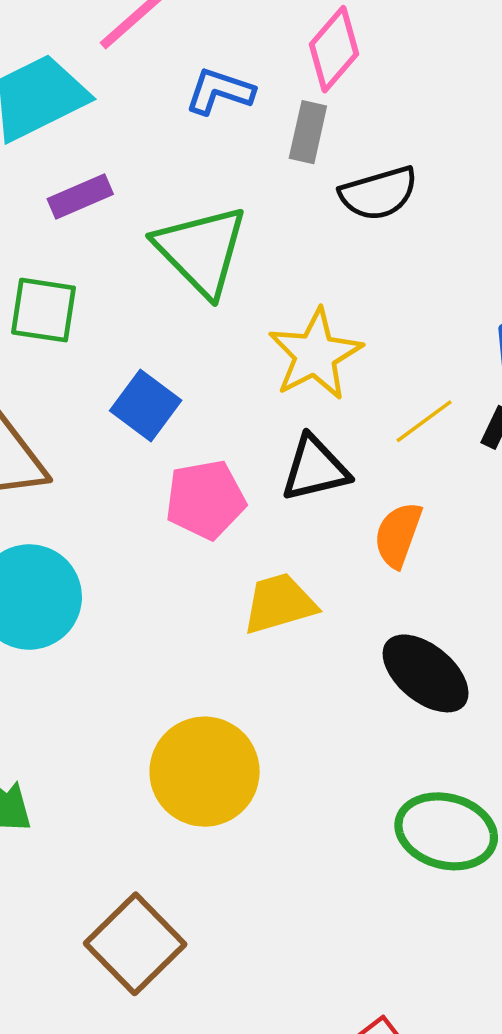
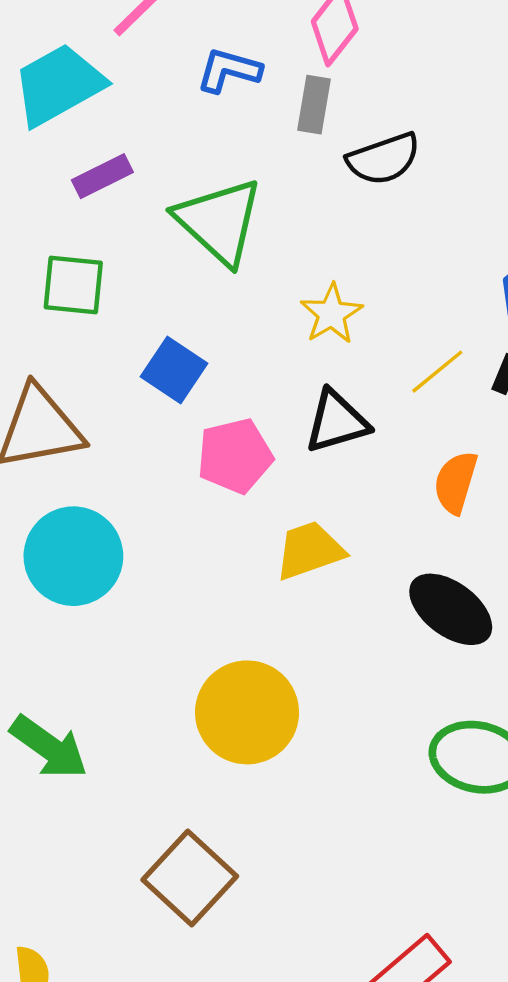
yellow star: (315, 354) -> (331, 314), size x0.7
orange semicircle: (398, 535) -> (456, 482), moved

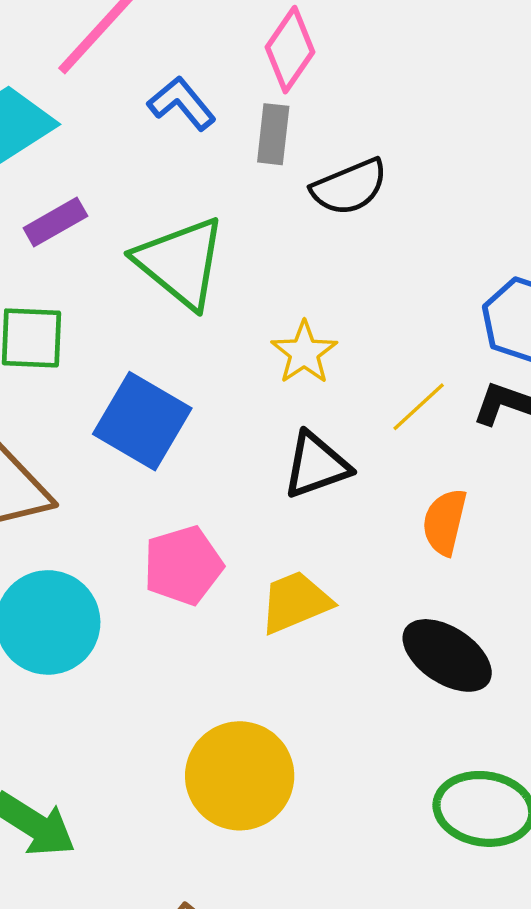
blue L-shape: (229, 70) -> (182, 103), turned 38
blue square: (174, 370) -> (142, 421), size x1.4
pink pentagon: (235, 456) -> (183, 565), moved

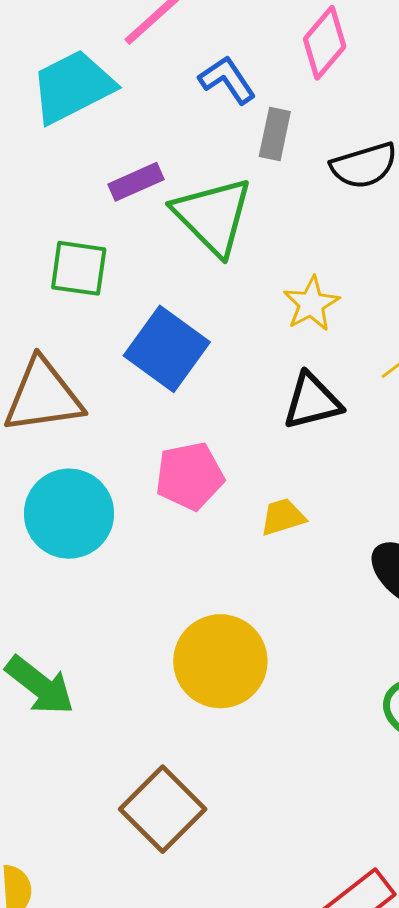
gray rectangle: (273, 134) -> (275, 134), moved
purple rectangle: (55, 222) -> (136, 182), moved
yellow trapezoid: (295, 602) -> (283, 517), size x0.7

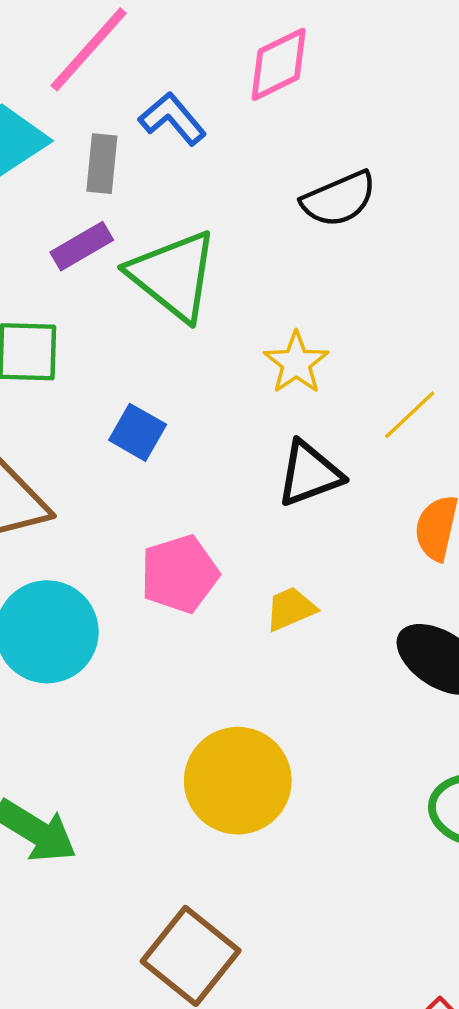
pink diamond: (325, 43) -> (279, 64), turned 30
gray rectangle: (275, 134) -> (102, 164), moved
blue square: (167, 349) -> (138, 432), size x0.6

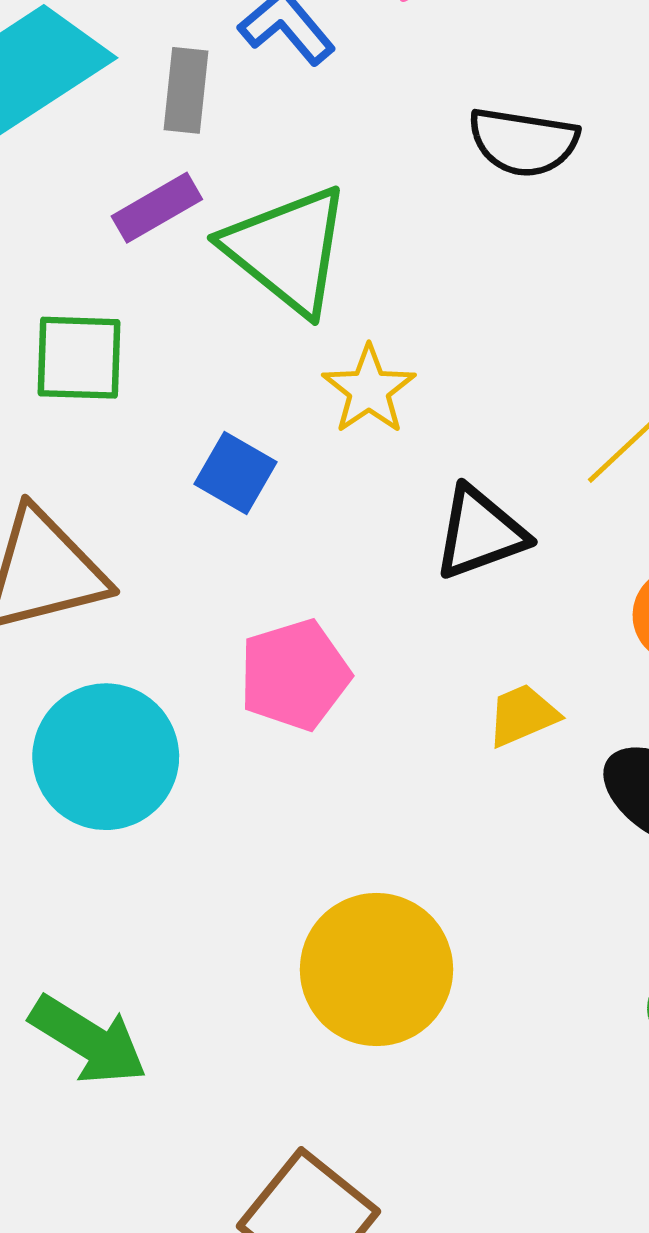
black semicircle: (339, 199) -> (523, 142), turned 32
yellow star: (296, 363) -> (369, 390), moved
yellow trapezoid: (291, 609) -> (523, 715), moved

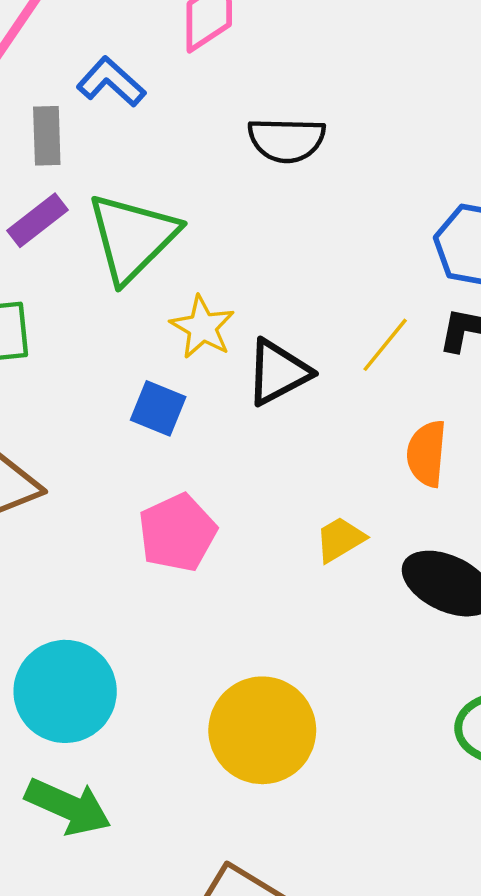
green triangle: (287, 250) -> (132, 237), turned 44
blue square: (236, 473) -> (158, 408), moved
black triangle: (480, 533) -> (278, 372), moved
cyan circle: (106, 757) -> (65, 691), moved

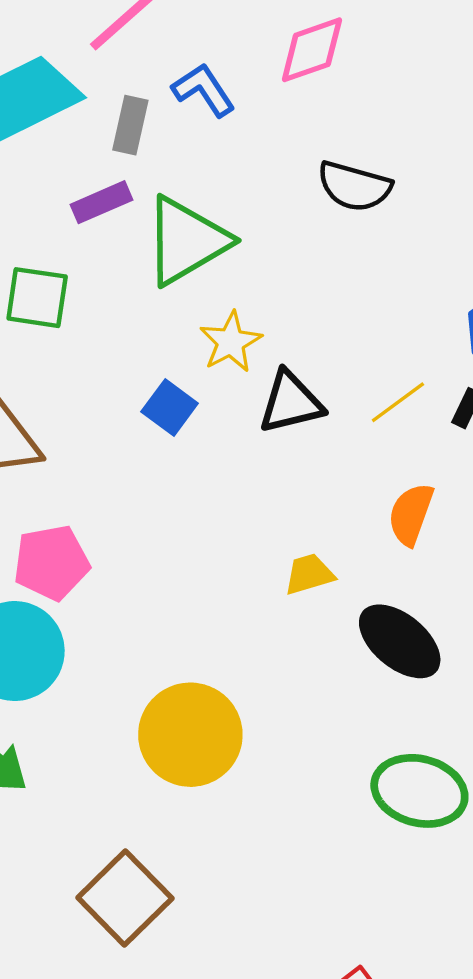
pink pentagon: (177, 533) -> (51, 563), moved

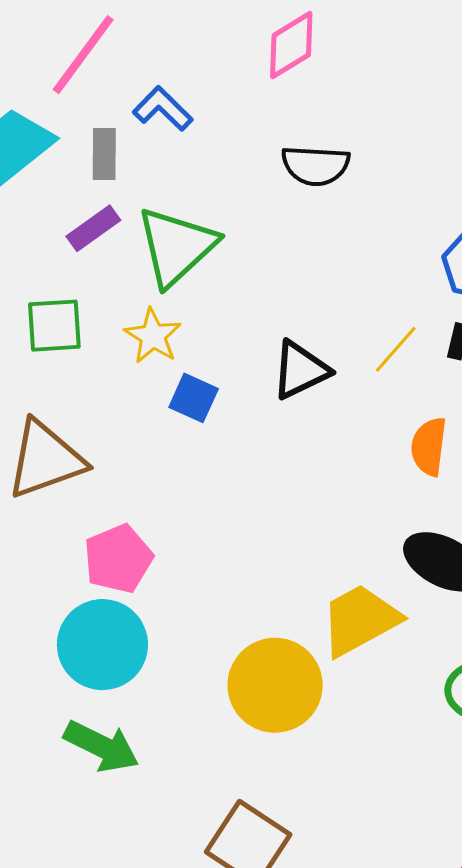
pink diamond: (312, 50) -> (291, 45), moved
yellow star: (231, 342) -> (153, 336), moved
yellow trapezoid: (309, 574) -> (360, 620), moved, size x1.8

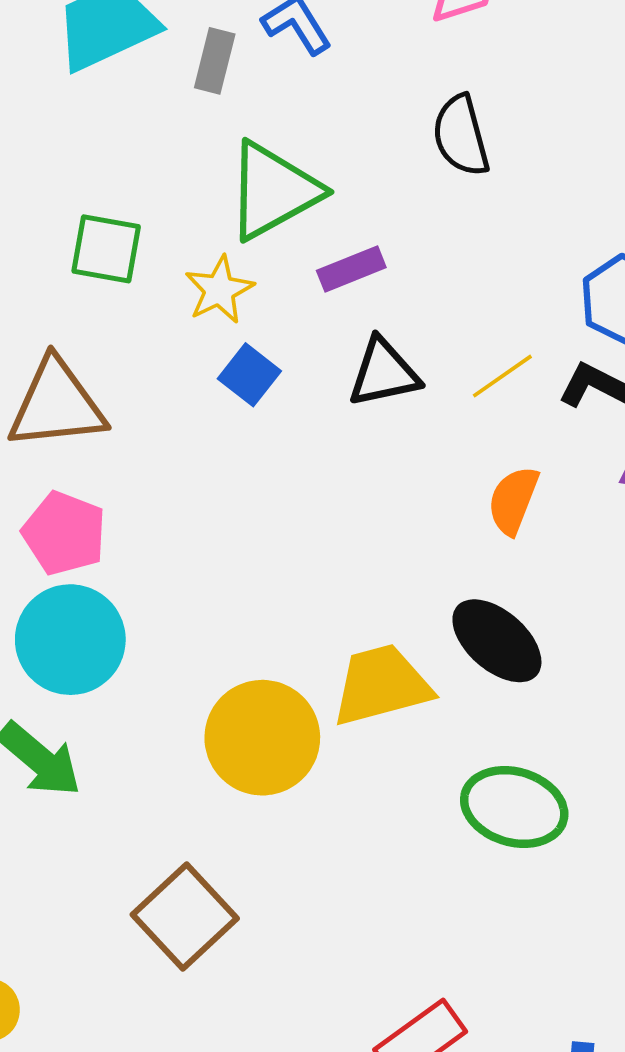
black semicircle: (316, 165) -> (461, 136), turned 58
purple rectangle: (93, 228) -> (351, 269), moved
pink pentagon: (118, 559) -> (64, 533), moved, turned 30

